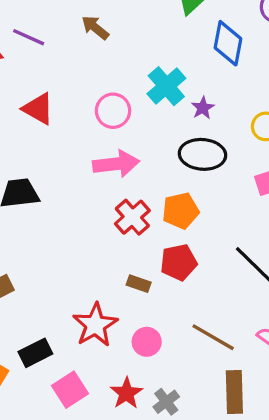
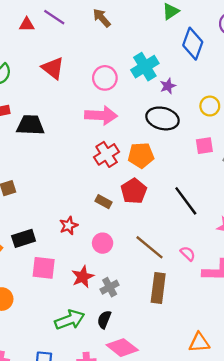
red pentagon: (179, 262) -> (134, 191), turned -30
red star: (95, 325) -> (69, 226), size x0.6
pink square: (70, 390) -> (44, 268), turned 30

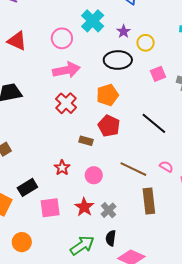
purple star: (168, 86) -> (124, 31), moved
yellow circle: (210, 106) -> (146, 43), moved
red cross: (107, 154) -> (66, 103), moved

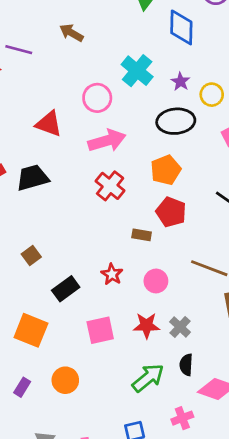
red triangle: (17, 41) -> (49, 124), moved
black rectangle: (27, 187) -> (66, 289), moved
red star: (84, 207) -> (147, 325), turned -30

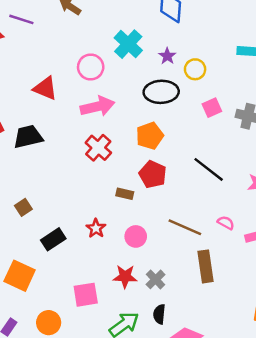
pink square: (100, 330) -> (86, 295), moved

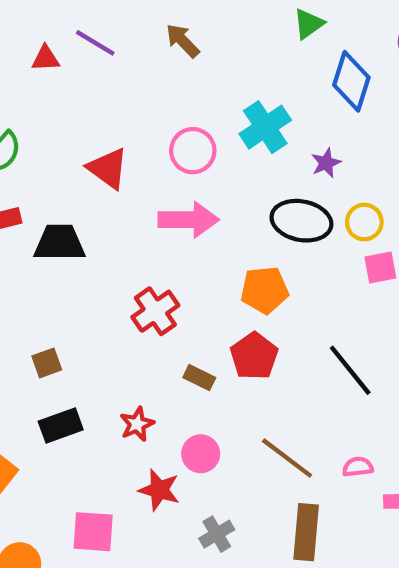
yellow circle: (195, 69) -> (364, 222), moved
red cross: (98, 148) -> (155, 311), moved
brown square: (23, 207) -> (47, 363), moved
pink semicircle: (226, 223) -> (358, 467), turned -49
red star: (125, 277) -> (159, 490), moved

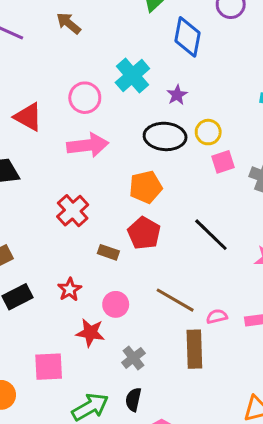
pink semicircle: (358, 467) -> (217, 316), moved

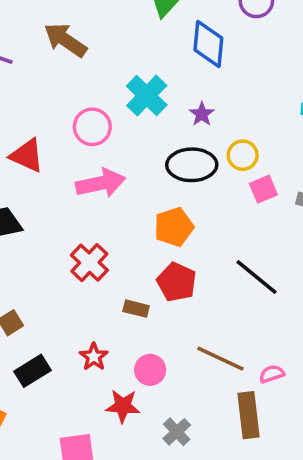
brown arrow: (69, 23) -> (65, 40), size x1.4

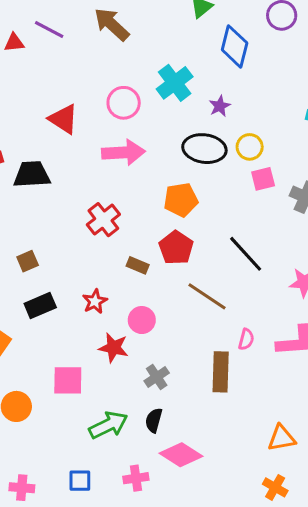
brown line: (220, 359) -> (207, 296), moved
pink semicircle: (272, 374) -> (246, 339), turned 115

